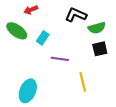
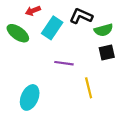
cyan rectangle: (43, 38) -> (52, 28), moved, size x1.5

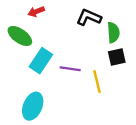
cyan rectangle: (52, 28) -> (41, 61), moved
green semicircle: (104, 30) -> (113, 33), turned -78
yellow line: (89, 88) -> (97, 82), moved

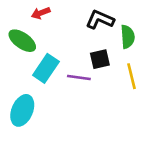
black square: (117, 57) -> (100, 59), moved
yellow line: (97, 82) -> (132, 76), moved
cyan ellipse: (33, 106) -> (22, 110), moved

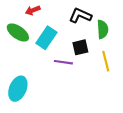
cyan rectangle: (46, 68) -> (46, 38), moved

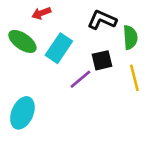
purple line: (63, 62) -> (80, 79), turned -48

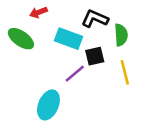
cyan rectangle: (59, 48) -> (68, 39), moved, turned 76
cyan ellipse: (22, 113) -> (48, 105), moved

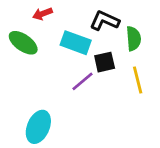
cyan ellipse: (48, 105) -> (38, 127), moved

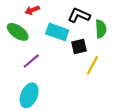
yellow line: (138, 80) -> (93, 65), moved, turned 42
purple line: (82, 81) -> (31, 61), moved

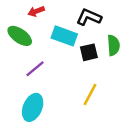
green semicircle: (101, 29) -> (113, 45), moved
yellow line: (93, 65) -> (90, 95), moved

